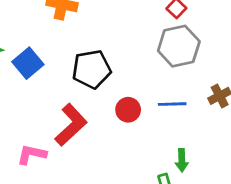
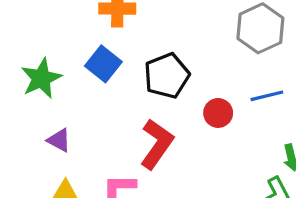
blue square: (28, 63) -> (103, 64), moved

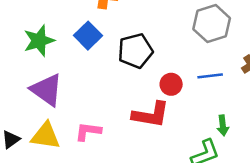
purple triangle: (59, 140) -> (47, 90), size x1.8
red L-shape: (157, 144) -> (151, 115), moved, turned 57

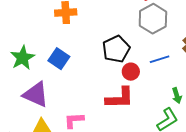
blue square: (88, 36) -> (59, 59), moved
black pentagon: (135, 51) -> (116, 49), moved

